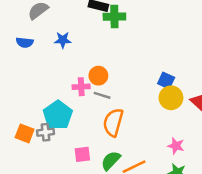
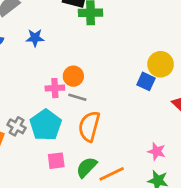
yellow circle: (171, 98) -> (161, 64), moved
cyan pentagon: (58, 115) -> (46, 125), moved
gray cross: (46, 132) -> (17, 126), moved, turned 35

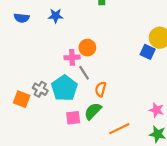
gray line: (77, 97) -> (84, 73), moved, turned 40
orange semicircle: (89, 126) -> (101, 89), size x0.6
green semicircle: (87, 167) -> (93, 111), moved

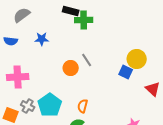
pink cross: (72, 57) -> (18, 77), moved, size x1.5
gray line: (84, 73) -> (87, 60), moved

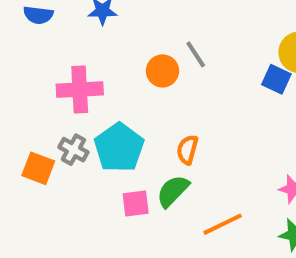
pink cross: (18, 77) -> (80, 90), moved

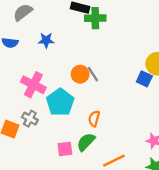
gray line: (196, 54) -> (93, 74), moved
pink cross: (80, 90) -> (33, 85), turned 30
cyan pentagon: (119, 148) -> (60, 102), moved

